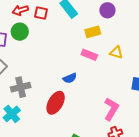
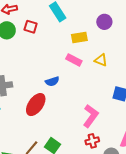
purple circle: (107, 10) -> (104, 22), moved
red square: (41, 13) -> (31, 27), moved

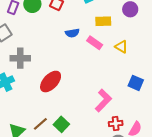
blue semicircle: (52, 81) -> (72, 33), moved
red cross: (92, 141) -> (116, 124), moved

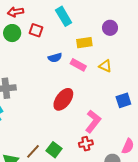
red ellipse: (51, 82) -> (63, 99), moved
blue square: (136, 83) -> (123, 100), turned -35
red cross: (116, 124) -> (86, 144), moved

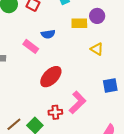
purple circle: (110, 28) -> (97, 16), moved
pink rectangle: (78, 65) -> (31, 46), moved
red cross: (86, 144) -> (55, 112), moved

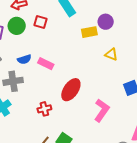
blue semicircle: (48, 34) -> (24, 59), moved
red cross: (55, 112) -> (44, 109), moved

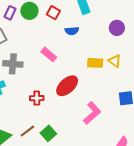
yellow rectangle: (89, 32) -> (95, 63), moved
blue semicircle: (24, 59) -> (72, 31), moved

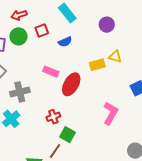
red square: (53, 13) -> (42, 30), turned -32
red ellipse: (67, 86) -> (71, 84), moved
green square: (48, 133) -> (68, 135), moved

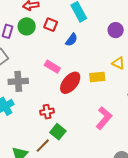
red square: (42, 30) -> (51, 25), turned 32
blue semicircle: (65, 42) -> (72, 40), turned -40
yellow rectangle: (97, 65) -> (97, 77), moved

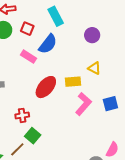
blue semicircle: (72, 40) -> (48, 44), size x1.5
pink rectangle: (52, 67) -> (29, 57), moved
pink L-shape: (104, 118) -> (83, 104), moved

